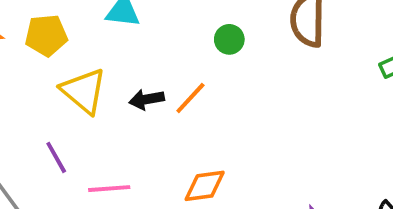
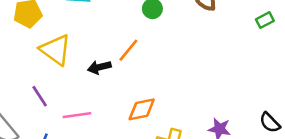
black arrow: (147, 99) -> (99, 67), moved

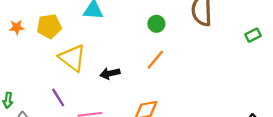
orange line: (128, 50) -> (155, 60), moved

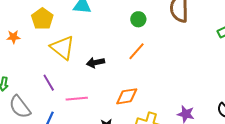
yellow pentagon: (49, 26) -> (42, 19), turned -30
orange star: (17, 27) -> (13, 37), moved

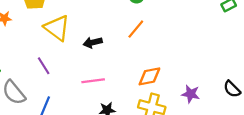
orange diamond: (127, 96) -> (149, 76), moved
pink line: (77, 99) -> (93, 81), moved

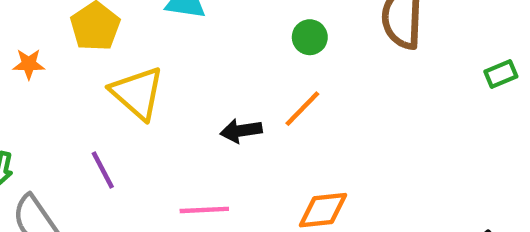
black arrow: (93, 42) -> (241, 131), moved

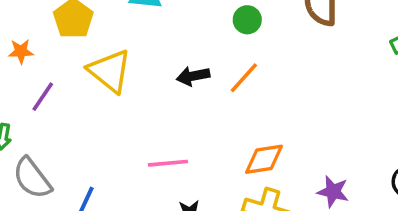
black arrow: (241, 131) -> (193, 76), moved
purple line: (103, 170) -> (43, 97), moved, turned 64

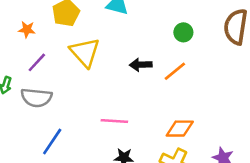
gray semicircle: (32, 178) -> (36, 98), moved, turned -56

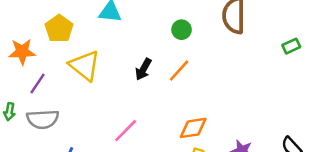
orange star: (27, 30) -> (22, 52), size x1.5
black arrow: (141, 65) -> (143, 69), turned -50
pink line: (114, 121) -> (126, 131), turned -40

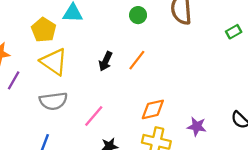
yellow pentagon: (59, 29) -> (44, 30), moved
green circle: (182, 30) -> (138, 15), moved
gray semicircle: (43, 119) -> (53, 101), moved

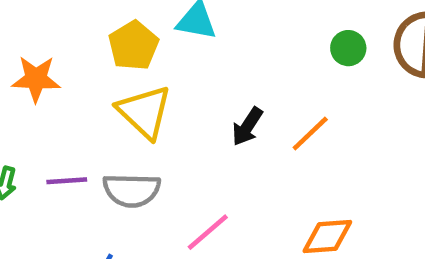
green circle: (138, 15) -> (348, 48), moved
purple line: (14, 80) -> (67, 181), moved, turned 48

